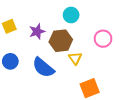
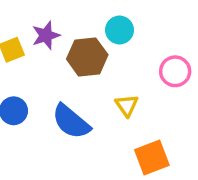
purple star: (37, 31) -> (46, 35), moved
brown hexagon: (61, 41) -> (87, 57), moved

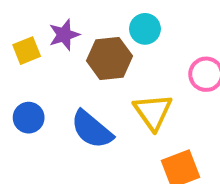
yellow triangle: (127, 105) -> (153, 112), size x1.5

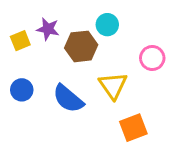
purple star: (64, 35) -> (48, 29), turned 30

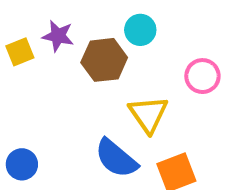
blue circle: (22, 90) -> (22, 164), moved
blue semicircle: (68, 99) -> (116, 158), moved

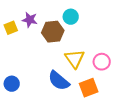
pink circle: (202, 76) -> (102, 62), moved

